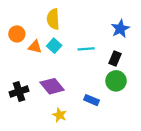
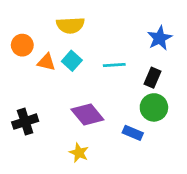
yellow semicircle: (53, 19) -> (70, 25), turned -90
purple diamond: (52, 86) -> (87, 115), moved
blue rectangle: (91, 100) -> (133, 133), moved

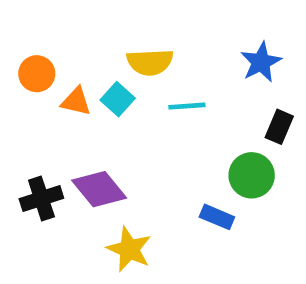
yellow semicircle: (70, 25) -> (150, 62), moved
black rectangle: (153, 78) -> (279, 127), moved
purple diamond: (87, 115) -> (99, 189), moved
yellow star: (79, 153) -> (129, 249), size x1.4

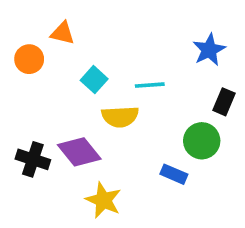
yellow semicircle: (150, 62) -> (120, 117), moved
orange triangle: (76, 101) -> (63, 33), moved
black cross: (41, 198) -> (33, 159), turned 36

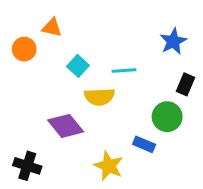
black cross: (33, 159) -> (27, 166), moved
yellow star: (103, 200) -> (109, 166), moved

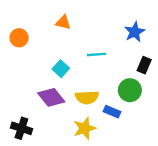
orange triangle: (52, 28) -> (63, 22), moved
cyan square: (78, 66) -> (61, 69), moved
yellow semicircle: (99, 97) -> (87, 97), moved
yellow star: (109, 166) -> (85, 128), turned 30

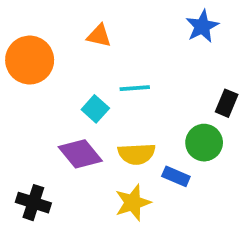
blue star: (135, 32) -> (202, 26), moved
orange circle: (19, 38) -> (30, 60), size x1.6
cyan line: (97, 54) -> (135, 88), moved

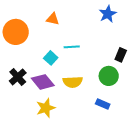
blue rectangle: (176, 176) -> (103, 104), moved
black cross: (33, 203) -> (18, 77), moved, turned 30
yellow star: (133, 203) -> (46, 108), moved

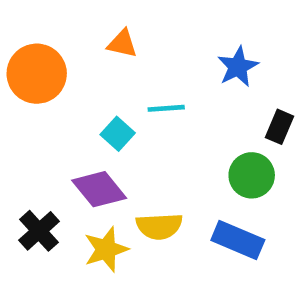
blue star: (108, 14) -> (238, 67), moved
black cross: (18, 77) -> (39, 231), moved
yellow semicircle: (73, 82) -> (159, 226), moved
blue rectangle: (103, 104) -> (238, 240), size x1.5

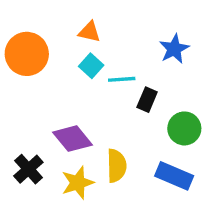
black rectangle: (279, 127) -> (147, 100), moved
cyan square: (118, 134) -> (91, 66), moved
yellow semicircle: (159, 226) -> (117, 166), turned -88

